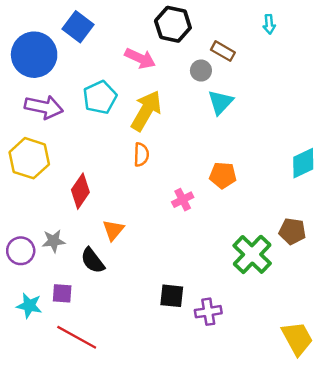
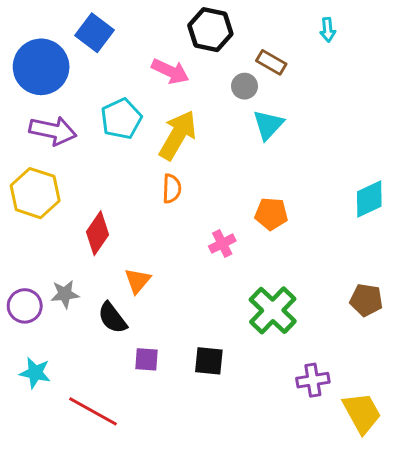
brown pentagon: (292, 231) -> (366, 300), moved
green cross: (252, 254) -> (273, 310), moved
purple square: (62, 293) -> (146, 359), moved
purple cross: (208, 312) -> (313, 380), moved

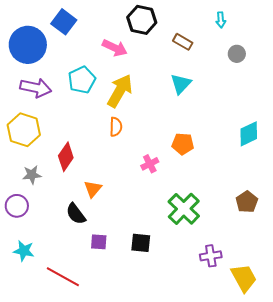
gray circle: (245, 86) -> (237, 54), moved
gray star: (65, 294) -> (32, 175), moved
brown pentagon: (366, 300) -> (247, 202), turned 30

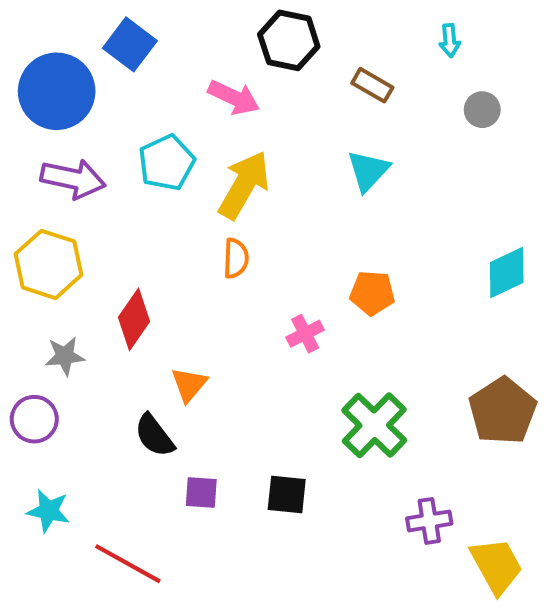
brown pentagon: (247, 202) -> (503, 411), size x1.5

